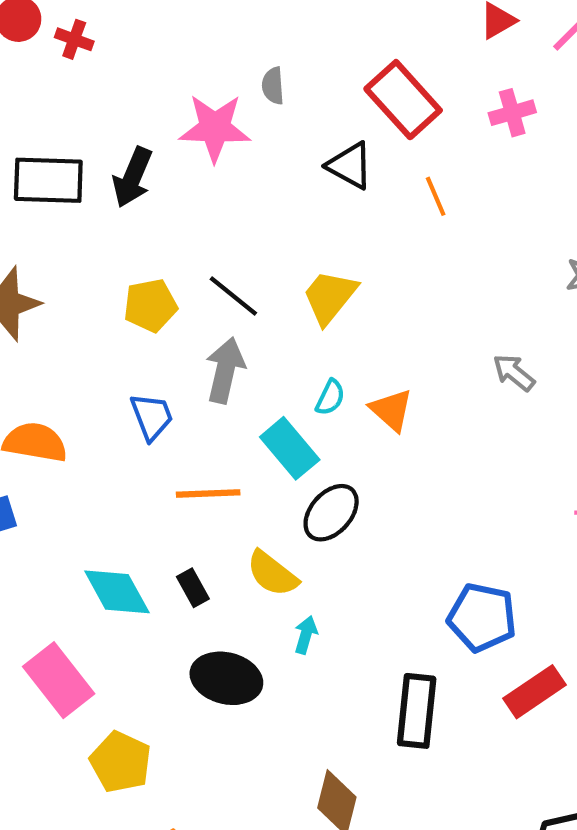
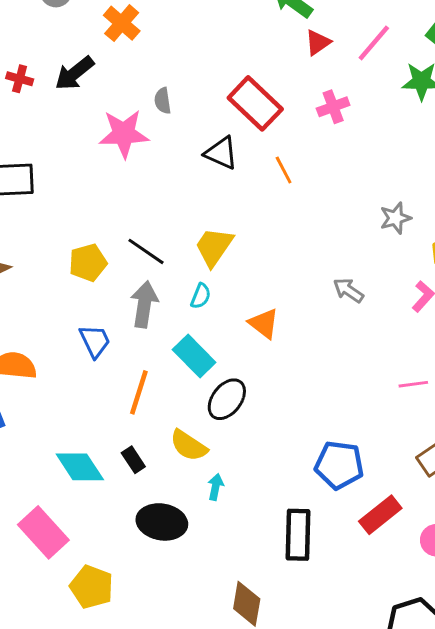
black arrow: (133, 177) -> (74, 73), moved, turned 33
cyan semicircle: (330, 397) -> (201, 296), moved
orange line: (208, 494) -> (139, 392), turned -66

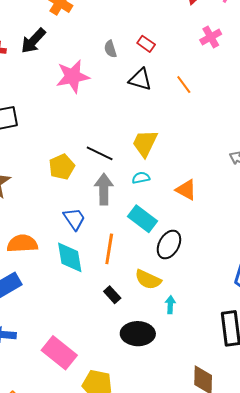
gray semicircle: (163, 101) -> (110, 49), moved
red rectangle: (255, 103) -> (146, 44), moved, size x0.5
cyan semicircle: (201, 296) -> (141, 178), turned -114
cyan diamond: (80, 467) -> (70, 257), moved, turned 32

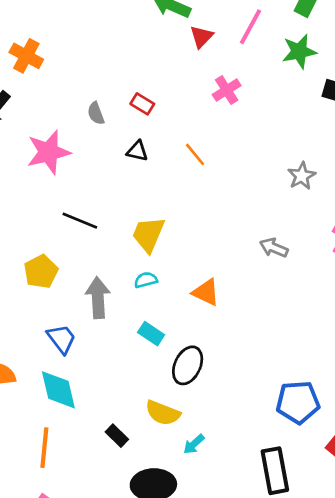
black triangle: (140, 79) -> (137, 151), size x0.7
black line: (100, 153) -> (80, 221), moved
cyan rectangle: (143, 219) -> (151, 334), size x0.7
orange line: (109, 249) -> (44, 448), moved
cyan arrow: (170, 305) -> (194, 444), turned -132

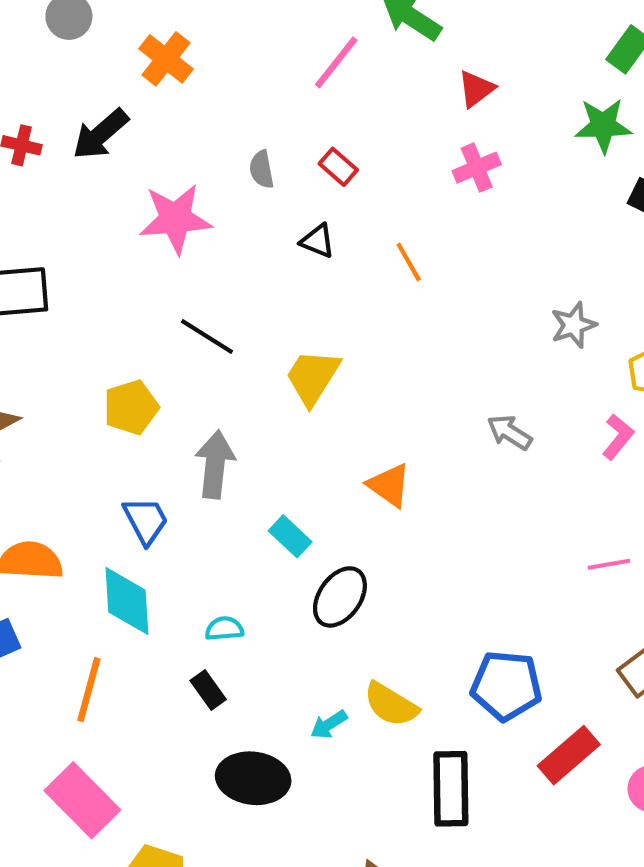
pink line: (250, 27) -> (336, 62), moved
red triangle: (201, 37) -> (476, 89), moved
cyan semicircle: (146, 280) -> (224, 629), moved
yellow semicircle: (163, 413) -> (391, 704), moved

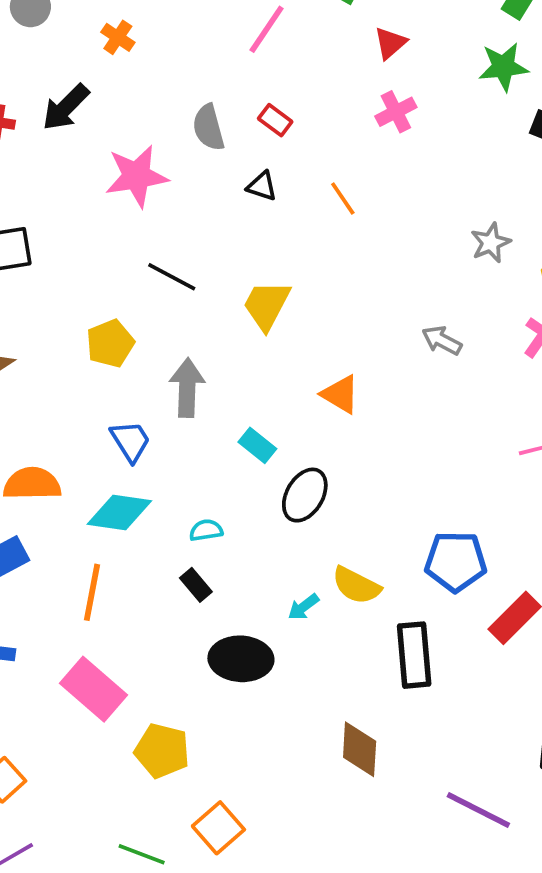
orange cross: (166, 59) -> (118, 37), size x0.7
gray semicircle: (262, 169) -> (208, 127), size x1.4
cyan diamond: (127, 601) -> (119, 513), turned -74

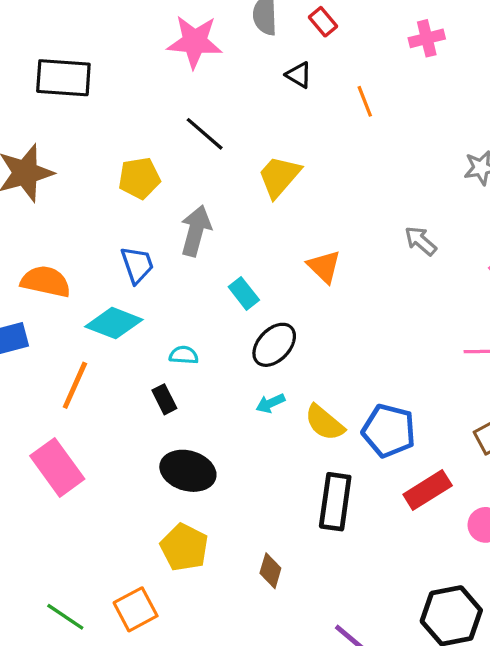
yellow semicircle: (356, 585) -> (324, 423), moved
cyan arrow: (303, 607) -> (270, 403), moved
brown diamond: (360, 749) -> (270, 571), size x0.7
yellow pentagon: (162, 751) -> (184, 547), moved

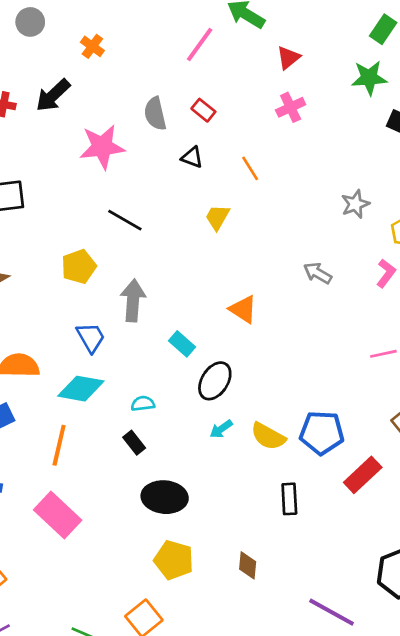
yellow trapezoid: (279, 177) -> (217, 217), moved, size x0.7
black rectangle: (335, 502) -> (289, 499), size x0.7

